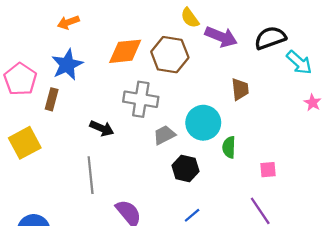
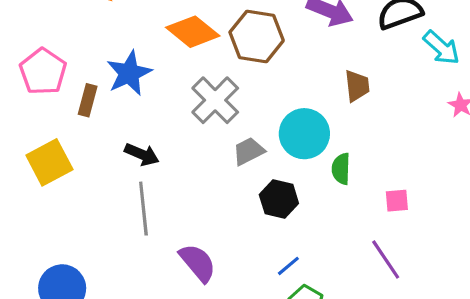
orange diamond: (125, 51) -> (193, 32), turned 45
blue star: (67, 65) -> (129, 73), moved
gray cross: (141, 99) -> (215, 100), turned 36
black arrow: (102, 128) -> (142, 154), moved

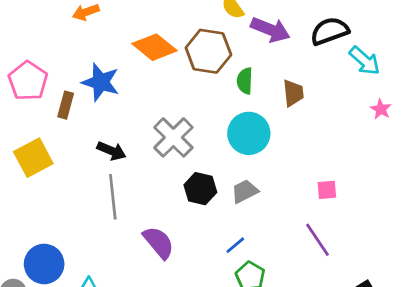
blue star: (129, 73) -> (101, 82), turned -30
gray cross: (215, 100) -> (173, 137), moved
gray trapezoid: (249, 151) -> (245, 191), moved
green semicircle: (341, 169) -> (245, 81), moved
black hexagon: (279, 199) -> (200, 189), moved

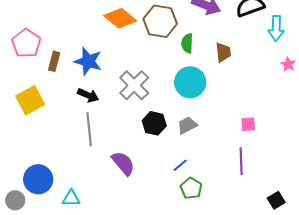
cyan arrow: (365, 61) -> (276, 28), turned 50
blue star: (101, 82) -> (88, 61), moved
purple line: (317, 240) -> (241, 161), turned 32

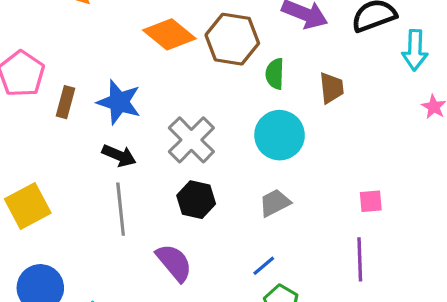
yellow square: (30, 100) -> (28, 206), moved
black hexagon: (154, 123) -> (196, 200), moved

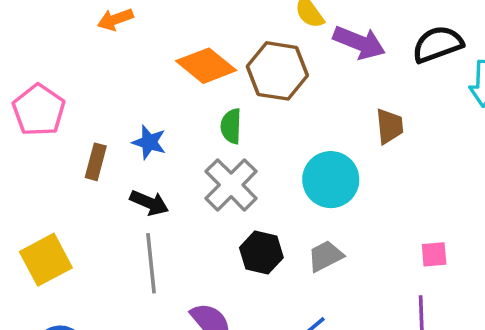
green semicircle: (275, 74) -> (231, 126), moved
brown rectangle: (66, 102) -> (96, 162), moved
blue star: (119, 102) -> (149, 142), size x0.7
black hexagon: (196, 200) -> (261, 253), moved

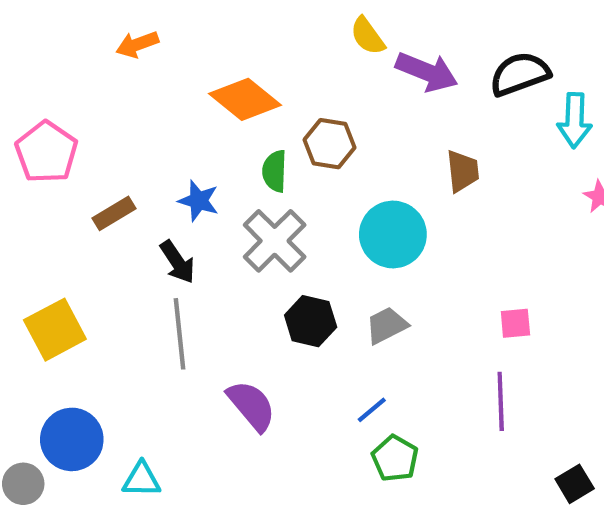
brown hexagon: (277, 71) -> (330, 144), moved, size x0.7
blue star: (149, 142) -> (199, 201), moved
brown rectangle: (96, 162) -> (114, 213), turned 44
black arrow: (149, 203) -> (177, 262), turned 33

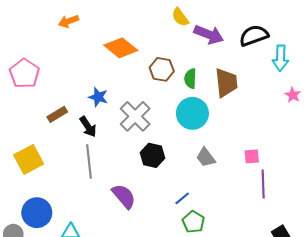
green semicircle: (275, 171) -> (190, 79), moved
brown trapezoid: (463, 171) -> (226, 83), size x1.4
brown rectangle: (114, 213) -> (57, 114), moved
gray trapezoid: (387, 325) -> (206, 157), moved, turned -100
purple line: (501, 401) -> (263, 184), moved

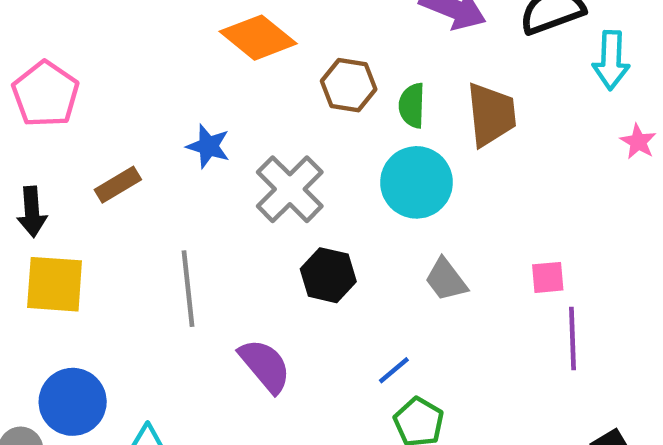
black arrow: (88, 127) -> (32, 212), moved, turned 30
yellow square: (29, 159) -> (55, 284), turned 32

